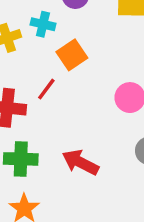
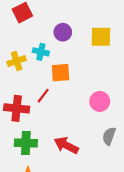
orange square: (72, 55) -> (60, 73), turned 30

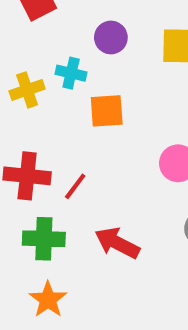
red line: (43, 96) -> (75, 186), moved

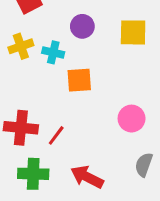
yellow cross: (27, 90) -> (21, 46), moved

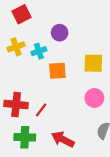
yellow square: (133, 32) -> (93, 63), moved
cyan cross: (53, 52) -> (39, 51), turned -32

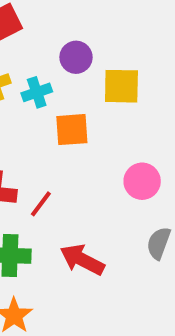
yellow square: (93, 63) -> (121, 86), moved

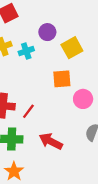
yellow square: (121, 86) -> (72, 48), turned -30
orange square: (72, 130) -> (62, 79), moved

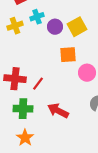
purple circle: (47, 32) -> (55, 27), moved
cyan cross: (26, 51) -> (37, 17), moved

